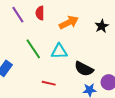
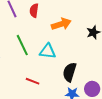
black semicircle: (84, 69) -> (70, 72), turned 72

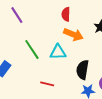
red semicircle: (34, 11) -> (66, 14), moved
orange arrow: (61, 24) -> (73, 34), moved, turned 48

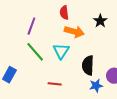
purple line: (17, 15) -> (31, 26), moved, turned 60
cyan triangle: (58, 52) -> (61, 51), turned -48

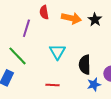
red semicircle: (64, 13) -> (44, 12), moved
orange arrow: (74, 32) -> (71, 18), moved
green line: (35, 52) -> (18, 56), moved

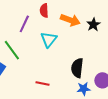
cyan triangle: (57, 52) -> (49, 39), moved

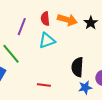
red semicircle: (44, 11) -> (45, 19), moved
cyan triangle: (49, 39) -> (47, 41), turned 36

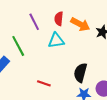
purple line: (22, 27) -> (34, 22), turned -60

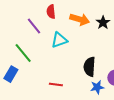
red semicircle: (59, 19) -> (51, 12), moved

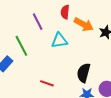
red semicircle: (51, 12) -> (65, 12), moved

